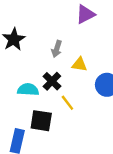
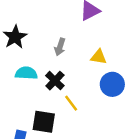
yellow triangle: (79, 64) -> (99, 57), moved
cyan semicircle: (28, 90) -> (26, 73), moved

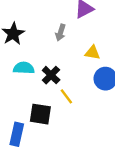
gray arrow: (60, 47) -> (60, 33), moved

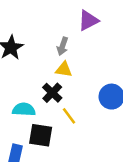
yellow triangle: (92, 53) -> (64, 69), moved
cyan semicircle: (24, 68) -> (24, 109), moved

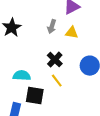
yellow triangle: (64, 69) -> (72, 33), moved
black cross: (52, 93) -> (55, 60), moved

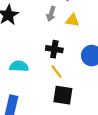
black cross: (55, 60) -> (54, 49), turned -35
black square: (35, 96) -> (63, 95), moved

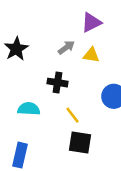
gray arrow: (51, 14) -> (66, 48), turned -144
black cross: (54, 49) -> (58, 83), moved

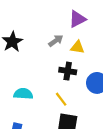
black cross: (58, 83) -> (68, 71), moved

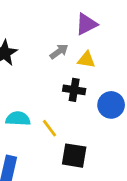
yellow line: (61, 99) -> (49, 128), moved

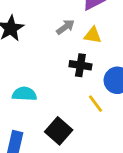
yellow line: (49, 128) -> (95, 104), moved
black square: (74, 156) -> (59, 131), moved, turned 32

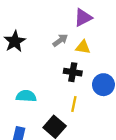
yellow line: (95, 104) -> (74, 104), moved, turned 49

